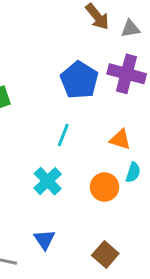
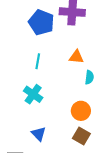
orange circle: (104, 187) -> (81, 111), moved

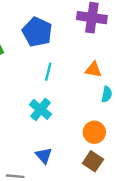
blue pentagon: (41, 22) -> (37, 32), moved

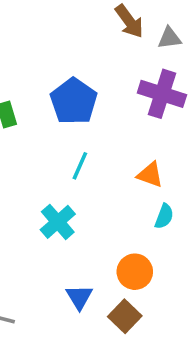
blue triangle: (44, 156) -> (79, 297), moved

